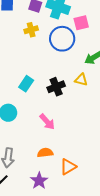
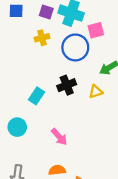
yellow triangle: (81, 80) -> (96, 92), turned -32
black cross: (56, 87) -> (67, 85), moved

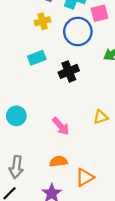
yellow triangle: (96, 92) -> (101, 117), moved
cyan rectangle: (37, 96) -> (37, 58), moved, turned 35

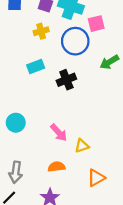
yellow triangle: (101, 117) -> (82, 146), moved
orange triangle: (85, 177) -> (96, 178), moved

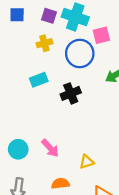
cyan circle: (16, 123) -> (18, 149), moved
pink arrow: (59, 133) -> (50, 148), moved

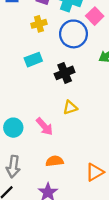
pink square: (101, 35) -> (95, 16), turned -30
yellow triangle: (87, 162) -> (70, 108), moved

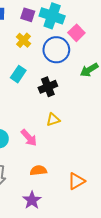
yellow cross: (39, 24) -> (24, 40), turned -32
cyan rectangle: (33, 60) -> (18, 74), turned -35

